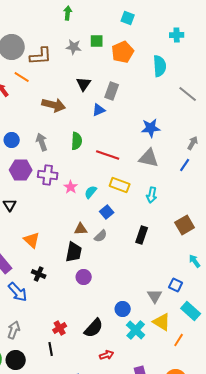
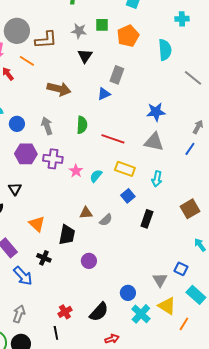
black triangle: (84, 84) -> (85, 56), moved
blue square: (107, 212) -> (128, 196), moved
black trapezoid: (74, 252) -> (67, 235), moved

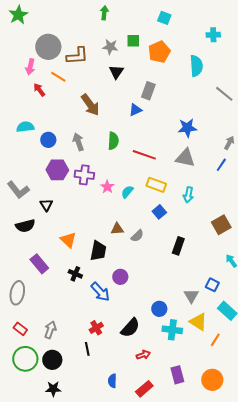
brown arrow: (59, 89) -> (90, 105), turned 40
black rectangle: (147, 219) -> (178, 246), moved
blue arrow: (23, 276) -> (100, 292), moved
cyan cross: (141, 314) -> (172, 330), turned -36

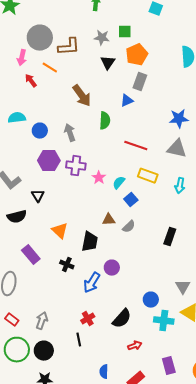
orange pentagon: (159, 52) -> (137, 55), moved
green semicircle: (113, 141) -> (105, 121), moved
blue square: (159, 212) -> (131, 200), moved
blue arrow: (100, 292) -> (92, 283), turned 75

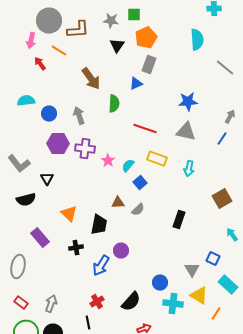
black cross: (67, 265) -> (76, 248), turned -32

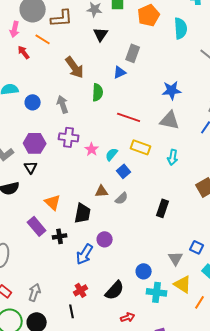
orange pentagon: (146, 38) -> (149, 15), moved
purple hexagon: (58, 144) -> (35, 143), moved
purple rectangle: (40, 238) -> (37, 226), moved

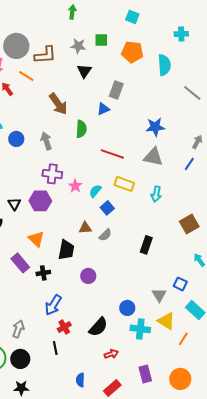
orange pentagon: (149, 15) -> (132, 52), turned 30
purple hexagon: (35, 143) -> (40, 201), moved
blue arrow: (85, 254) -> (53, 305), moved

